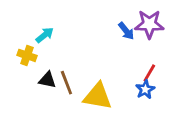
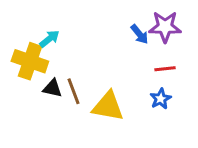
yellow cross: (27, 55) -> (30, 61), size x1.6
red line: (149, 73) -> (165, 69), moved, turned 54

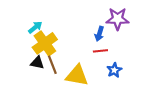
blue arrow: (140, 34) -> (99, 34), moved, turned 56
yellow cross: (30, 61) -> (45, 43), moved, turned 35
red line: (165, 69) -> (100, 51), moved

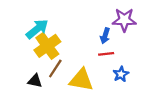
cyan arrow: (35, 27) -> (37, 29), size x1.5
black triangle: (37, 63) -> (35, 81), moved
brown line: (52, 65) -> (55, 69), turned 54

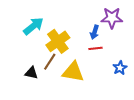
yellow cross: (47, 46) -> (58, 41), moved
blue star: (121, 74) -> (120, 68), moved

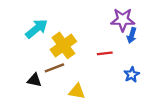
blue arrow: (94, 32) -> (132, 35), moved
brown line: (50, 62) -> (54, 68), turned 36
yellow triangle: (73, 72) -> (77, 91), moved, size x0.7

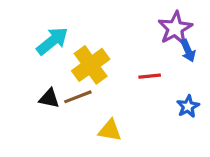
purple star: (123, 20) -> (175, 28), turned -30
blue arrow: (132, 35) -> (188, 51), turned -40
black triangle: (34, 80) -> (49, 98), moved

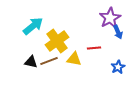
yellow triangle: (110, 130) -> (74, 59), moved

